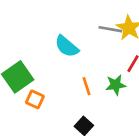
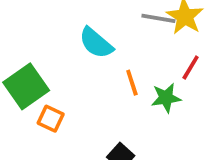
orange line: (87, 86) -> (132, 83), moved

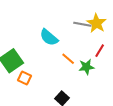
orange line: (132, 83) -> (68, 59), turned -32

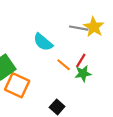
red line: (100, 51) -> (81, 60), moved
orange square: (25, 78) -> (17, 85), size x1.6

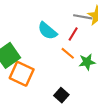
red line: (81, 60) -> (73, 34), moved

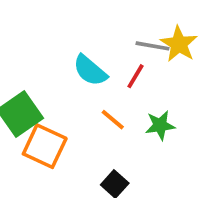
orange line: (68, 53) -> (113, 120), moved

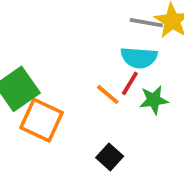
cyan semicircle: (90, 70) -> (139, 58), moved, turned -36
red line: (135, 76) -> (130, 83), moved

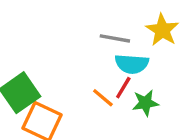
gray line: (146, 23) -> (115, 38), moved

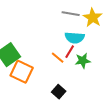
gray line: (115, 38) -> (71, 14), moved

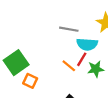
gray line: (71, 14) -> (69, 29), moved
orange square: (22, 72) -> (30, 81), size x0.6

